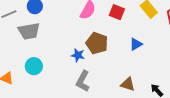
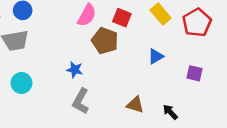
brown pentagon: (97, 43) -> (105, 41), moved
blue triangle: (136, 44) -> (156, 56), moved

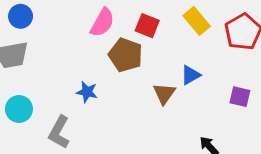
gray L-shape: (81, 101) -> (59, 132), moved
brown triangle: (135, 105) -> (164, 94), moved, turned 48

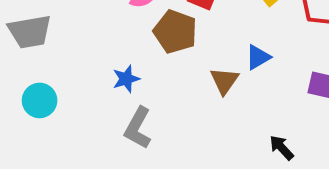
blue star: (87, 92) -> (126, 79), turned -30
gray L-shape: (59, 132) -> (138, 128), moved

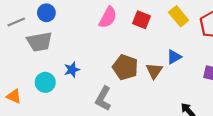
brown pentagon: (175, 32) -> (125, 67), moved
blue star: (126, 79) -> (72, 70), moved

